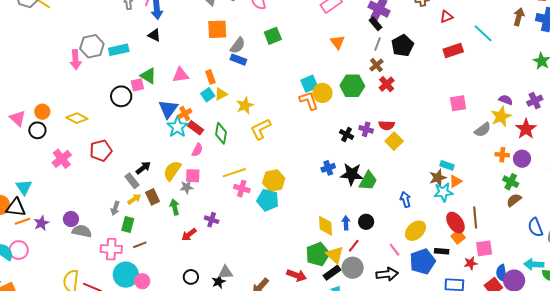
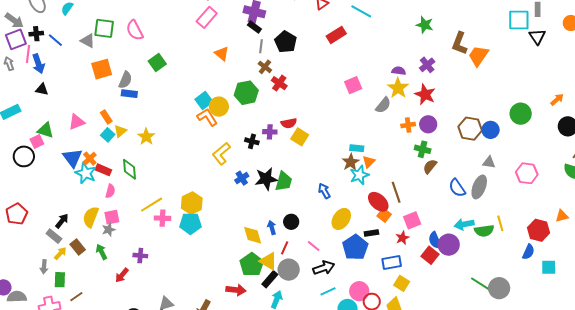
yellow L-shape: (261, 129) -> (221, 154), moved
pink line: (395, 250) -> (314, 246), moved

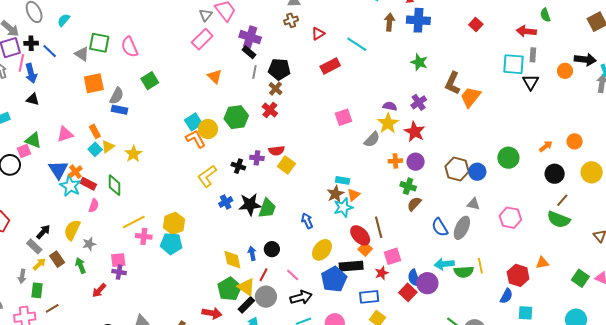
black pentagon: (286, 42) -> (279, 69), turned -30
brown cross: (265, 67) -> (276, 89), moved
pink square: (112, 217) -> (118, 260), moved
black rectangle: (371, 233) -> (351, 266), size x1.6

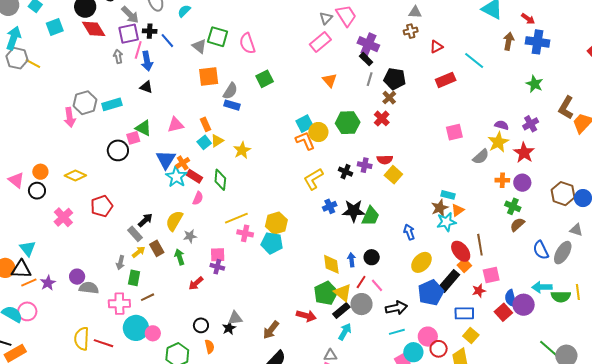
black rectangle: (351, 266) -> (449, 281), turned -50
pink line: (293, 275) -> (377, 285), moved

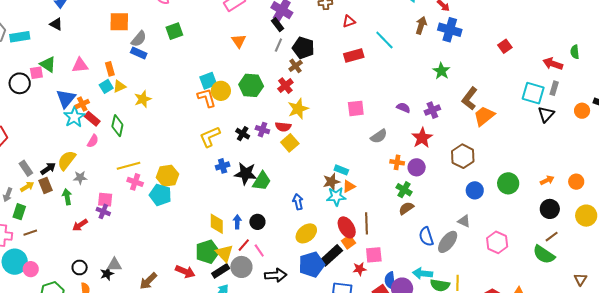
yellow star: (498, 142) -> (298, 109), moved
brown hexagon: (563, 194) -> (463, 156), moved
black arrow: (145, 220) -> (48, 169), moved

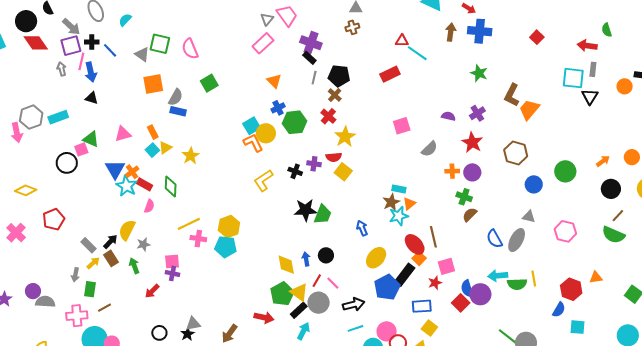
red triangle: (349, 21) -> (402, 41), moved, turned 32
blue cross: (223, 166) -> (278, 108), moved

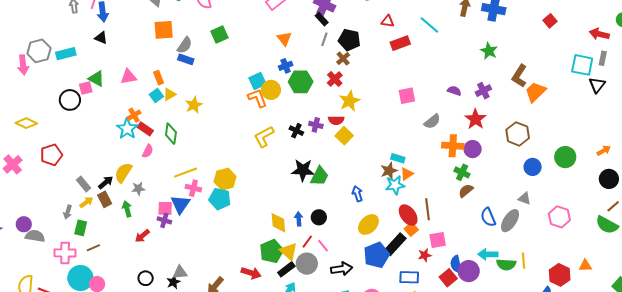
red triangle: (402, 41) -> (388, 21), moved
blue triangle: (115, 169) -> (180, 204), moved
orange cross: (452, 171) -> (453, 146), size x1.5

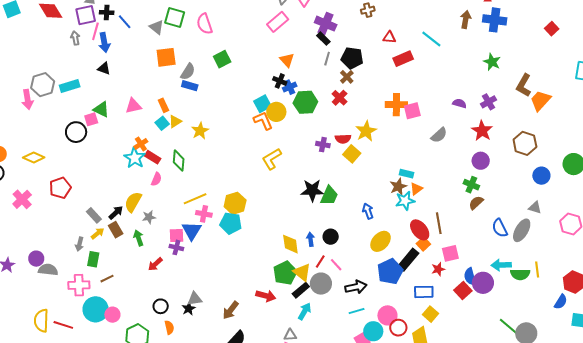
yellow star: (349, 101) -> (366, 131), moved
black cross: (296, 131) -> (280, 81), moved
orange cross: (453, 146) -> (396, 105), moved

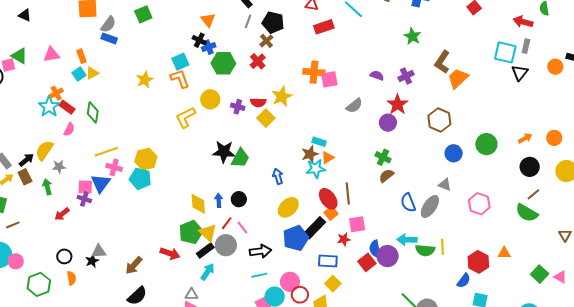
yellow circle: (276, 112) -> (210, 99), moved
yellow star: (200, 131) -> (145, 80), moved
purple circle: (481, 161) -> (388, 123), moved

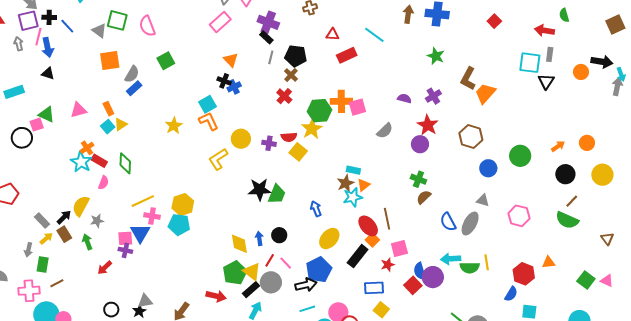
blue rectangle: (109, 38) -> (134, 88), turned -56
green hexagon: (223, 63) -> (320, 111), moved
blue pentagon: (296, 238) -> (319, 270), moved

